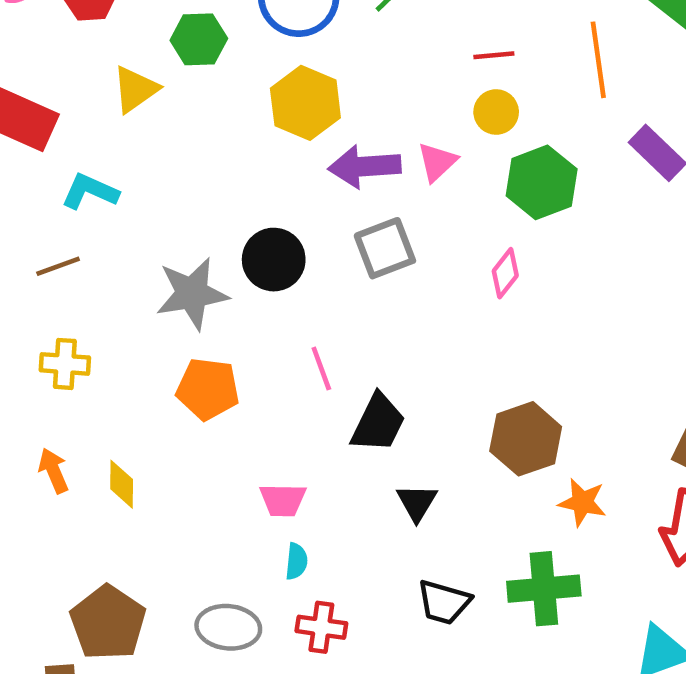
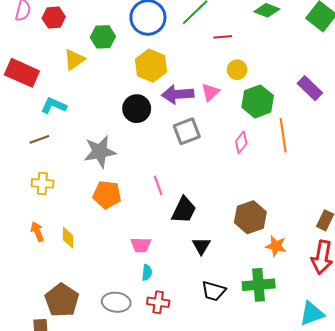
red line: (494, 55) -> (223, 37), moved
orange line: (598, 60) -> (283, 135), moved
black circle: (274, 260) -> (137, 109), moved

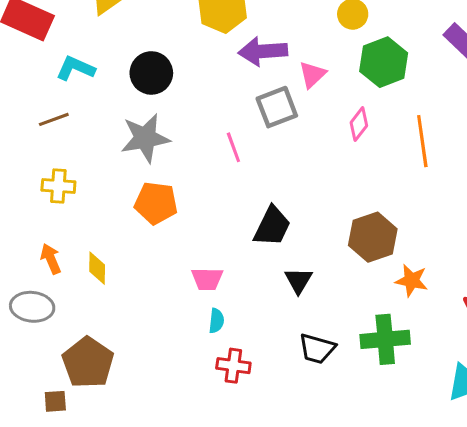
pink triangle: (210, 92) -> (312, 75), moved
black circle: (137, 109) -> (151, 73), moved
orange line: (283, 135) -> (422, 141), moved
pink line: (158, 185) -> (233, 147), moved
gray ellipse: (116, 302) -> (32, 307), moved

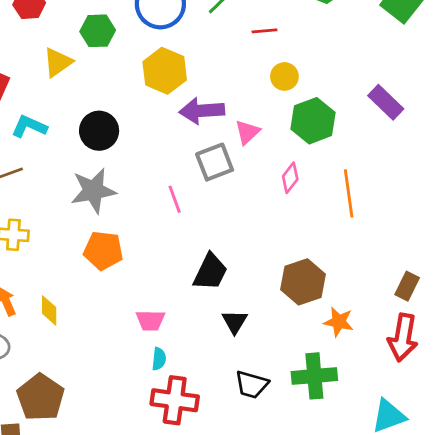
red cross: (233, 366) -> (175, 400), size x1.5

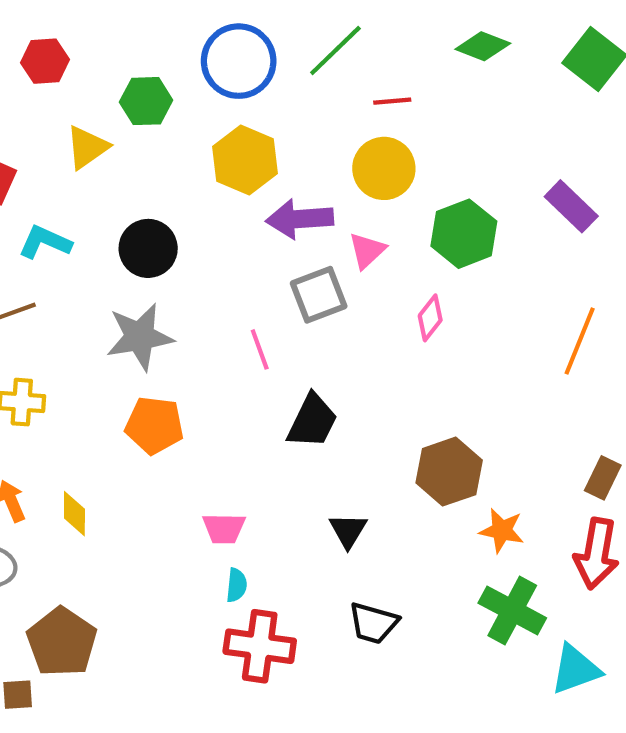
yellow circle: (284, 76) -> (384, 168), moved, size x1.5
orange line: (349, 193) -> (580, 341), moved, turned 30
black trapezoid: (210, 272) -> (312, 421), moved
green cross: (314, 376) -> (512, 610), moved, turned 33

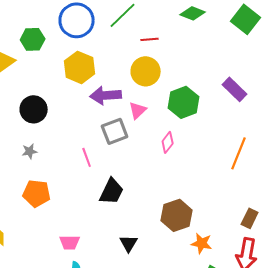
gray star: (140, 337) -> (30, 151), size x0.5

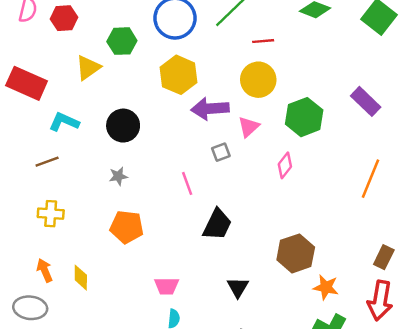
gray square: (115, 131) -> (221, 152), size x0.6

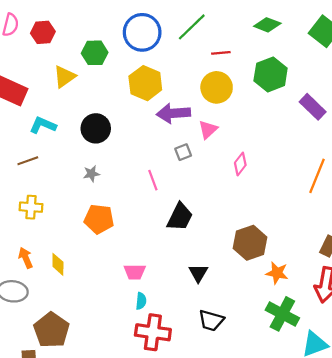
green hexagon: (304, 117) -> (271, 74), moved

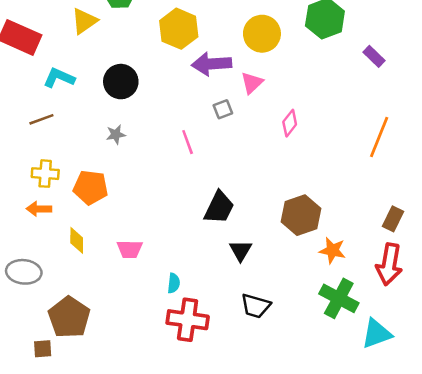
purple rectangle: (313, 107) -> (374, 56), size x0.7
black trapezoid: (180, 217) -> (219, 208), moved
orange pentagon: (99, 219) -> (91, 187), moved
orange arrow: (26, 258) -> (39, 209), moved, turned -66
pink trapezoid: (135, 272) -> (130, 249), moved

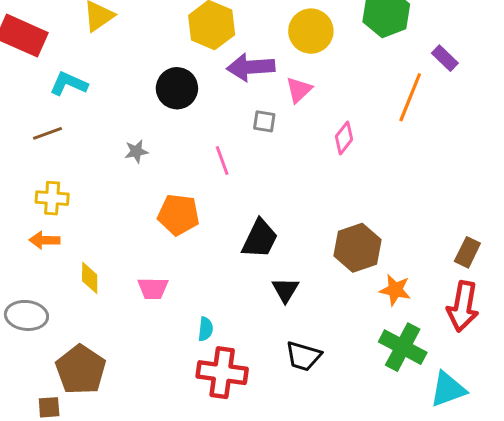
black circle: (121, 82) -> (177, 88), moved
gray square: (223, 109) -> (264, 121), turned 30
orange line: (379, 137) -> (410, 97), moved
orange pentagon: (91, 187) -> (178, 215), moved

